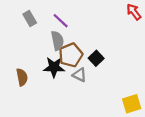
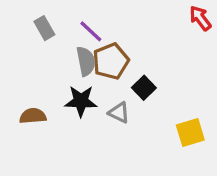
brown pentagon: (71, 55) -> (111, 61), moved
brown semicircle: (22, 77) -> (33, 116), turned -84
yellow square: (132, 104) -> (190, 133), moved

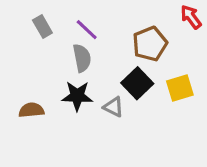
brown pentagon: (111, 61) -> (150, 44), moved
black square: (144, 88) -> (137, 83), size x1.4
yellow square: (190, 133) -> (180, 88), moved

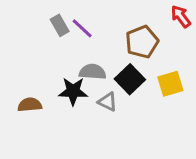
gray rectangle: (42, 26) -> (60, 25), moved
gray semicircle: (82, 58) -> (93, 72), moved, turned -75

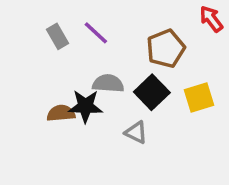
gray rectangle: (60, 25) -> (57, 36), moved
gray triangle: (107, 102) -> (136, 132), moved
brown semicircle: (30, 105) -> (61, 113), moved

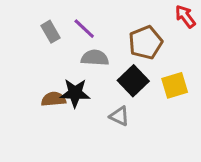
gray semicircle: (108, 83) -> (95, 58), moved

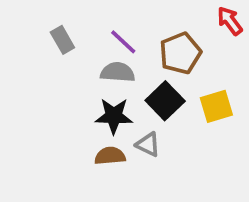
purple line: (84, 29) -> (123, 42), moved
black star: (75, 93) -> (114, 116), moved
brown semicircle: (54, 99) -> (110, 156), moved

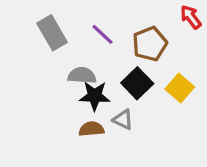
gray rectangle: (62, 40) -> (52, 33), size x1.5
gray semicircle: (118, 72) -> (82, 75), moved
yellow square: (216, 106) -> (180, 88), turned -32

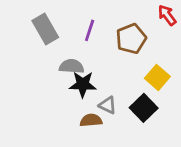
purple line: (102, 34) -> (90, 30), turned 65
black square: (137, 83) -> (144, 108), moved
brown semicircle: (91, 129) -> (91, 120), moved

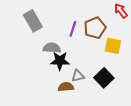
purple line: (90, 30) -> (73, 29), moved
yellow square: (157, 77) -> (113, 46), moved, turned -30
gray triangle: (108, 105) -> (78, 76), turned -40

